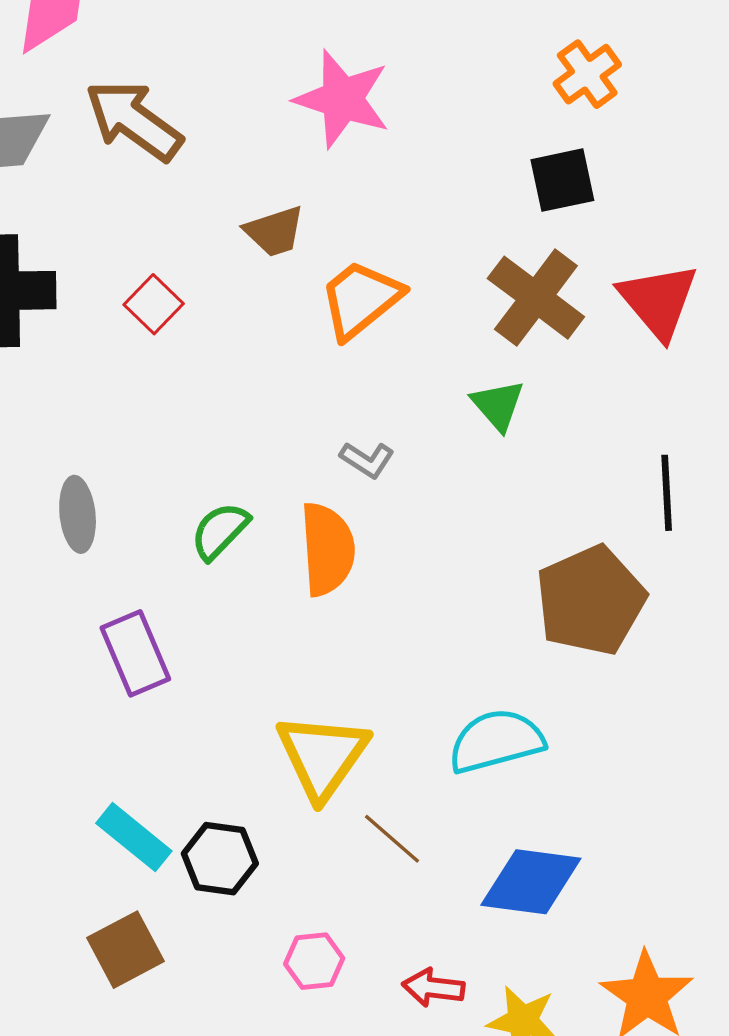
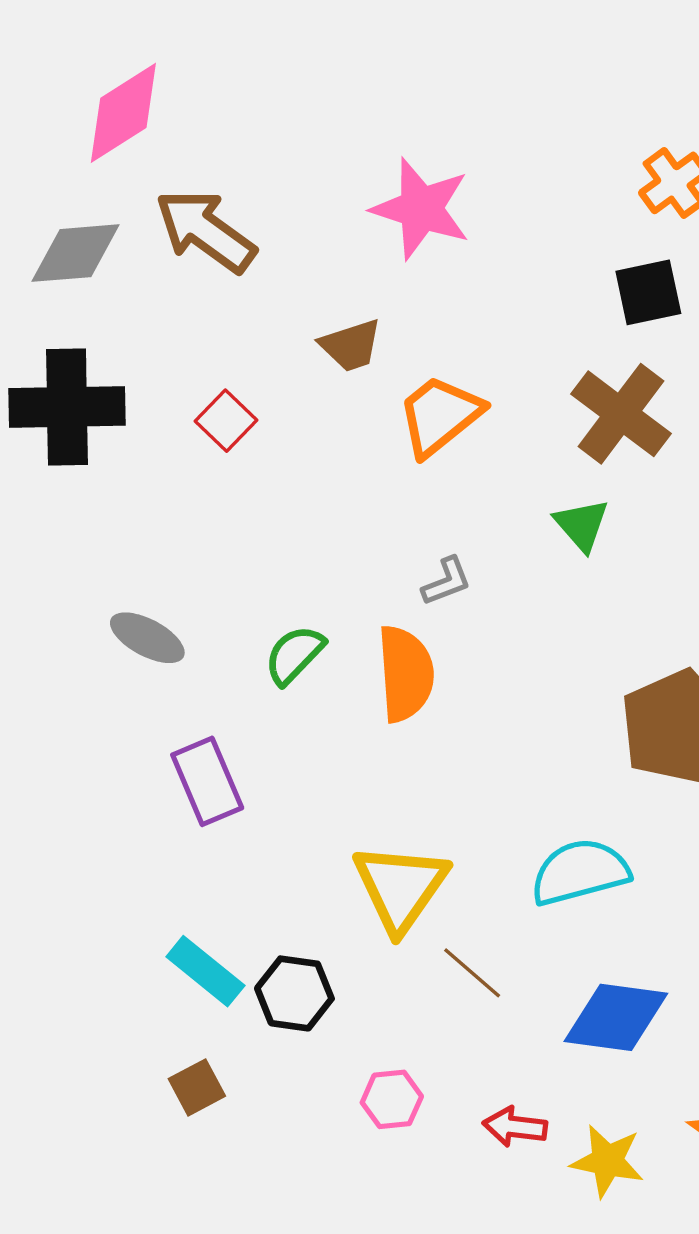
gray L-shape: (367, 460) -> (447, 581), turned -54
gray ellipse: (78, 514) -> (147, 638), turned -56
brown square: (126, 950) -> (197, 1087), size x0.7

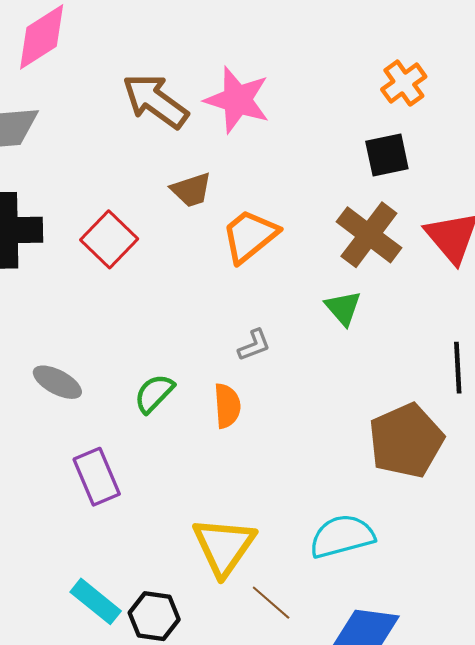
brown arrow: (205, 231) -> (155, 101), moved
red square: (226, 421) -> (109, 239), size x1.4
orange semicircle: (406, 674) -> (227, 406), size x0.7

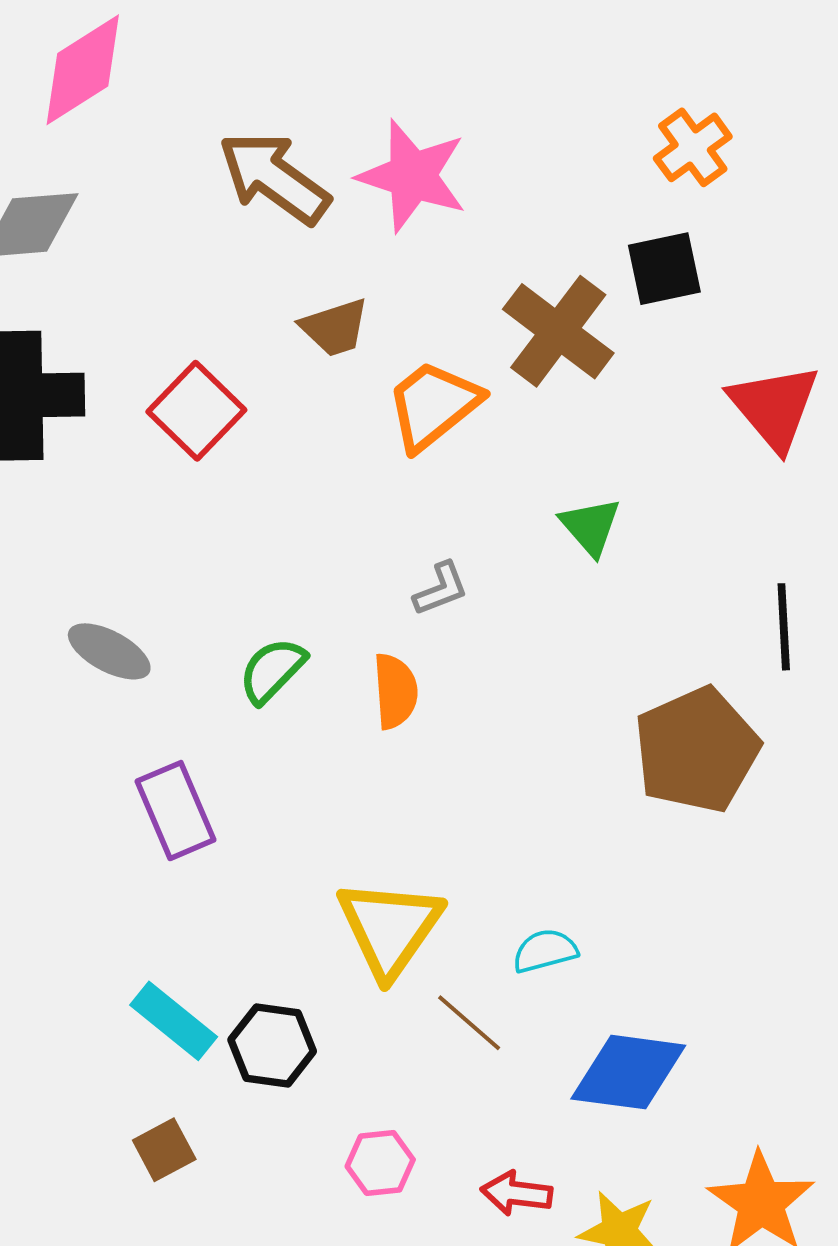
brown cross: (369, 235) -> (558, 331), moved
cyan semicircle: (342, 536) -> (545, 951), moved, size x0.6

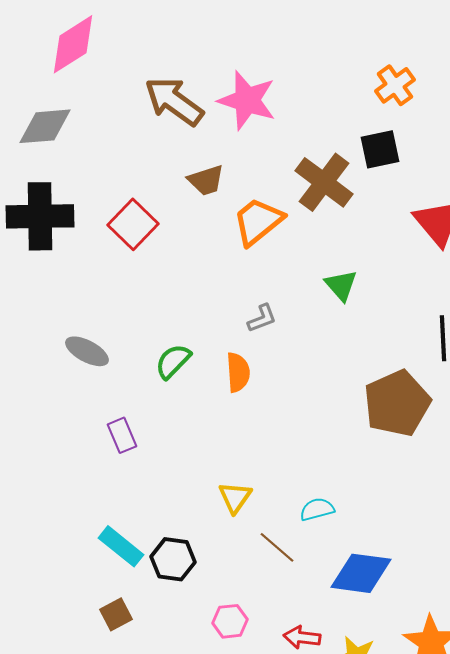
purple rectangle: (176, 811) -> (122, 435), size x0.7
yellow triangle: (390, 928) -> (235, 497), size x0.6

